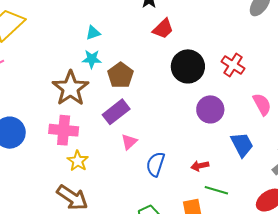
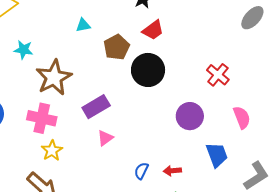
cyan star: (92, 59) -> (23, 50), moved
black circle: (188, 66) -> (148, 70), moved
brown pentagon: (120, 75) -> (117, 47), moved
blue semicircle: (155, 164) -> (141, 171), moved, size x0.7

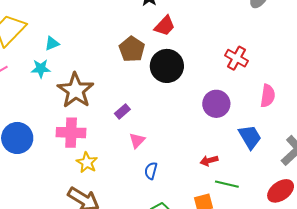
cyan triangle: (83, 25) -> (52, 43), moved
purple rectangle: (96, 107) -> (122, 111), size x0.6
pink semicircle: (242, 117) -> (268, 96), turned 40
blue semicircle: (141, 171) -> (151, 171), moved

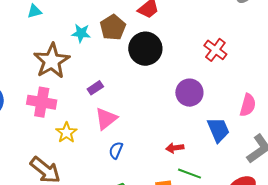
cyan star: (41, 69) -> (81, 33), moved
pink semicircle: (268, 96) -> (248, 105), moved
pink triangle: (137, 140) -> (106, 119), size x1.4
yellow star: (87, 163) -> (66, 133), moved

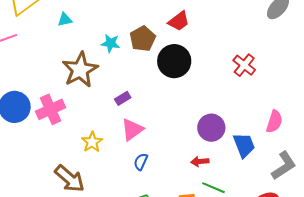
purple circle: (189, 93) -> (211, 128), moved
pink cross: (42, 102) -> (51, 109), moved, turned -36

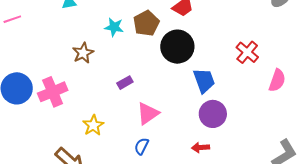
brown star: (80, 70) -> (83, 53), size x0.6
pink semicircle: (274, 122) -> (277, 80), moved
pink triangle: (132, 130) -> (148, 113), moved
blue trapezoid: (244, 145) -> (204, 81), moved

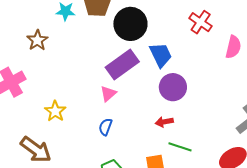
purple rectangle: (125, 83) -> (122, 65), moved, size x2.0
pink triangle: (148, 113) -> (108, 94), size x0.7

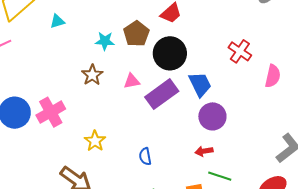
brown star: (37, 40) -> (92, 75), moved
pink triangle: (108, 94) -> (132, 81), moved, turned 30
blue semicircle: (105, 127) -> (145, 156), turned -30

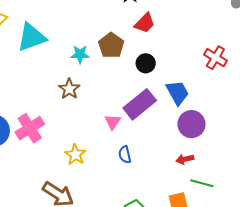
cyan triangle: (57, 21) -> (32, 37), size x2.0
black circle: (170, 53) -> (146, 63), size x0.6
pink triangle: (132, 81) -> (113, 122), moved, turned -42
blue semicircle: (145, 156) -> (125, 155), moved

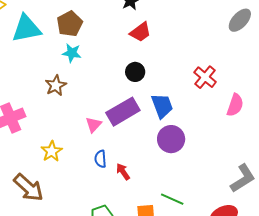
brown pentagon: (111, 45) -> (70, 24), moved
red arrow: (185, 159) -> (123, 172), moved, turned 60

